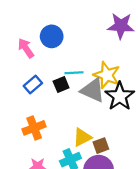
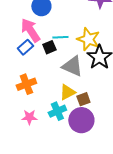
pink arrow: (26, 48) -> (30, 30), moved, size x1.4
gray triangle: (93, 90) -> (72, 66), moved

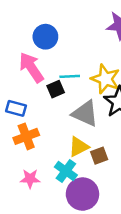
blue rectangle: (25, 47) -> (16, 108), moved, turned 56
cyan cross: (57, 111) -> (66, 171), turned -30
purple circle: (81, 120) -> (82, 194), moved

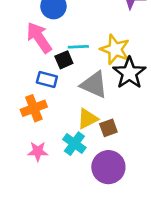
blue rectangle: (16, 108) -> (47, 79), moved
purple circle: (82, 194) -> (108, 167), moved

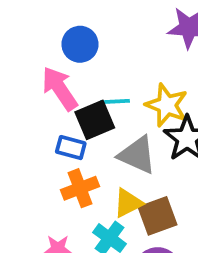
black square: (64, 60) -> (95, 120), size x1.5
orange cross: (34, 108) -> (80, 188), moved
brown square: (108, 128) -> (158, 216), size x1.5

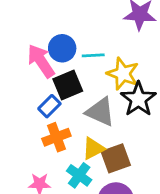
blue circle: (80, 44) -> (62, 48), moved
cyan line: (115, 101) -> (93, 55), moved
blue rectangle: (71, 148) -> (49, 106), turned -60

